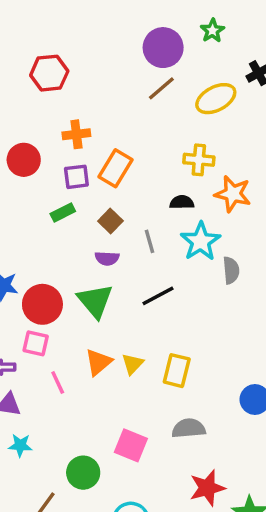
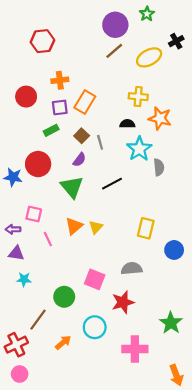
gray line: (150, 241) -> (100, 142), moved
purple semicircle: (107, 258) -> (79, 160), turned -56
red circle: (42, 304) -> (38, 164), moved
yellow rectangle: (177, 371) -> (146, 228), moved
red star: (207, 488) -> (123, 302), moved

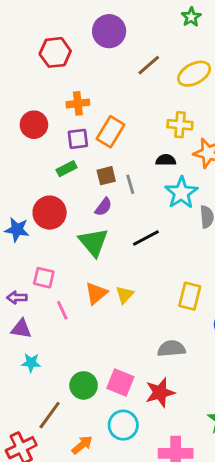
purple circle: (115, 25) -> (109, 31), moved
brown square: (82, 136) -> (106, 176), turned 32
pink square: (95, 279) -> (120, 383), moved

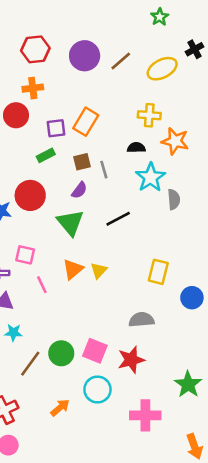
purple circle: (109, 31) -> (85, 56), moved
orange cross: (78, 103) -> (33, 88), moved
brown line: (50, 415) -> (30, 364), moved

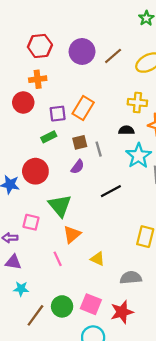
green triangle: (70, 223) -> (60, 206), moved
yellow triangle: (99, 270) -> (98, 259), moved, turned -48
pink line: (42, 285) -> (58, 259), moved

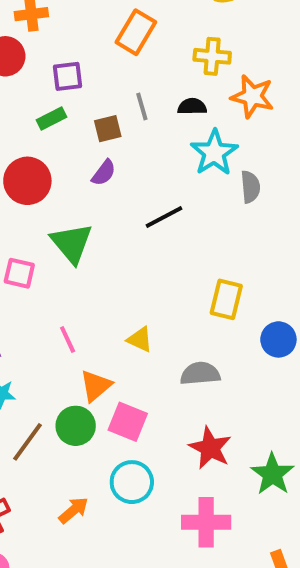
orange rectangle: (83, 108) -> (136, 32), moved
gray line: (99, 149) -> (142, 106), moved
orange triangle: (72, 234) -> (96, 386), moved
red star: (122, 312) -> (210, 448), moved, turned -30

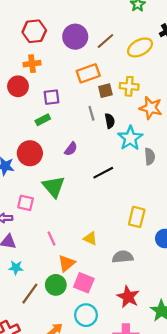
orange rectangle: (136, 32) -> (88, 73), turned 40
black semicircle: (192, 106) -> (110, 121), moved, turned 80
brown square: (108, 129) -> (105, 91), moved

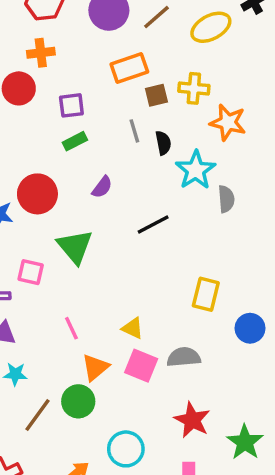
green rectangle: (43, 120) -> (75, 141), moved
pink square: (84, 283) -> (141, 366), moved

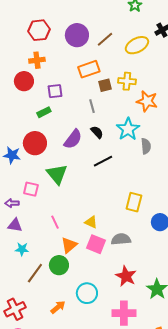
green rectangle: (75, 141) -> (44, 112), moved
black semicircle: (163, 143) -> (97, 132), moved, turned -32
purple semicircle: (102, 187) -> (73, 139), size x1.5

